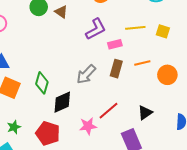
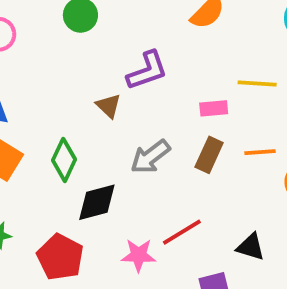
brown triangle: (61, 12) -> (109, 106), moved
purple L-shape: (96, 29) -> (147, 71), moved
black triangle: (145, 113) -> (251, 247), turned 42

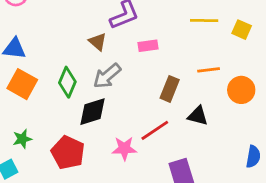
pink rectangle: (214, 108) -> (148, 46), moved
brown rectangle: (209, 155) -> (170, 89), moved
gray arrow: (150, 157) -> (107, 76), moved
black triangle: (251, 247) -> (198, 116), moved

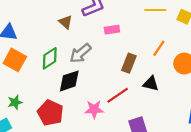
brown triangle: (98, 42) -> (66, 22), moved
orange line: (209, 70) -> (159, 48), turned -49
green diamond: (67, 82) -> (50, 58), turned 35

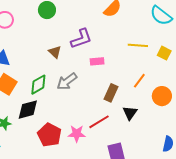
black diamond: (69, 81) -> (28, 110), moved
black triangle: (151, 84) -> (130, 113), turned 49
red pentagon: (50, 113) -> (49, 135), moved

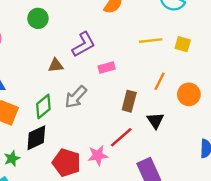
brown triangle: (55, 52) -> (56, 65), turned -40

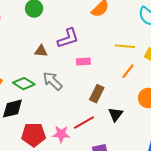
orange line: (160, 81) -> (128, 71), moved
gray arrow: (76, 97) -> (52, 81), turned 80
green diamond: (43, 106) -> (24, 84), turned 60
red pentagon: (67, 163) -> (34, 135), turned -30

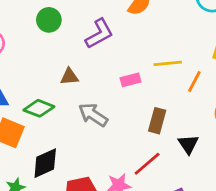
purple L-shape: (68, 38) -> (99, 34), moved
yellow line: (125, 46) -> (168, 63), moved
green diamond: (24, 84) -> (39, 108), moved

